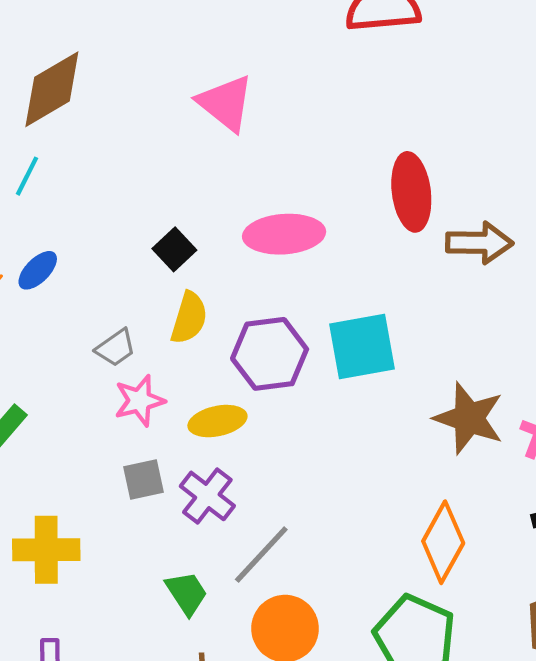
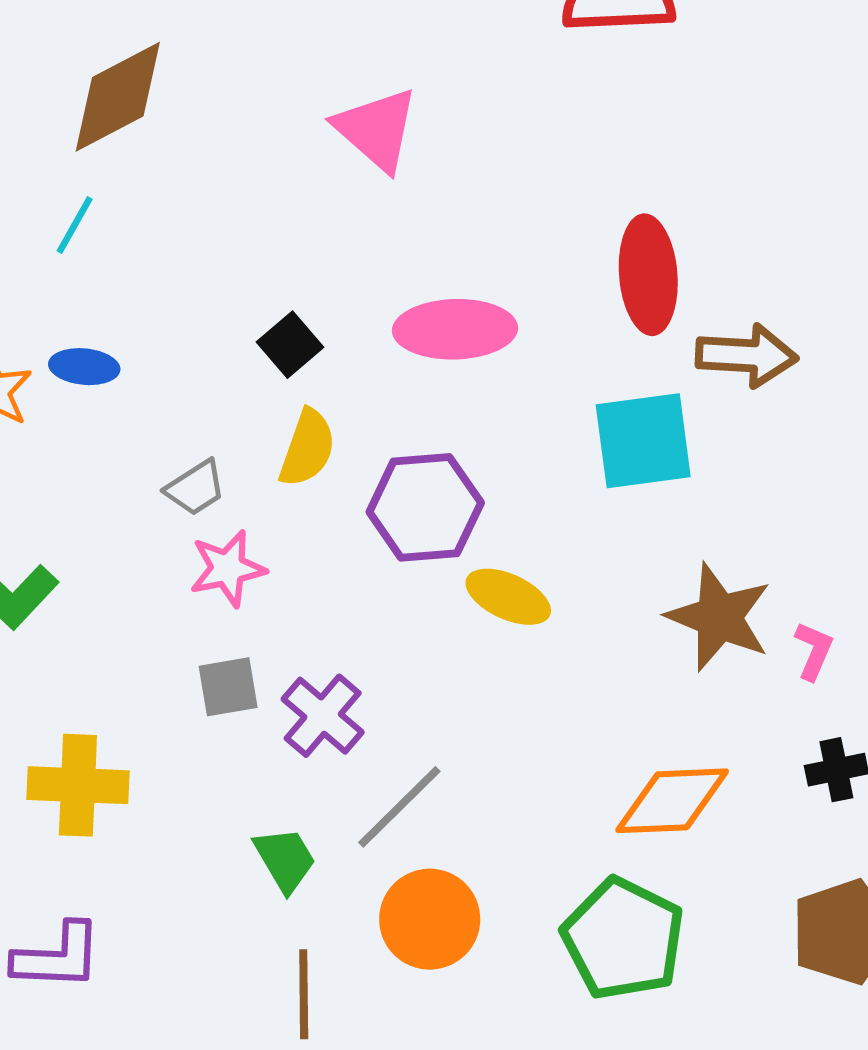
blue ellipse: (38, 270) -> (84, 367), turned 48
cyan square: (362, 347) -> (643, 441), moved
yellow ellipse: (217, 421) -> (508, 597), moved, turned 34
orange diamond: (443, 542) -> (672, 801), turned 56

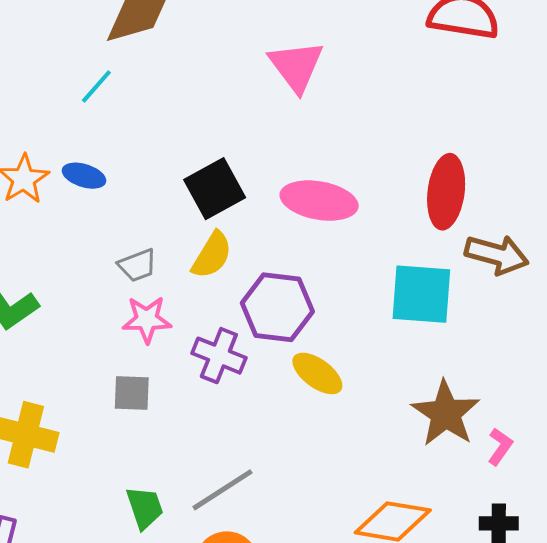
black square: (290, 345) -> (215, 189), size x1.5
purple cross: (323, 716) -> (219, 356), moved, turned -30

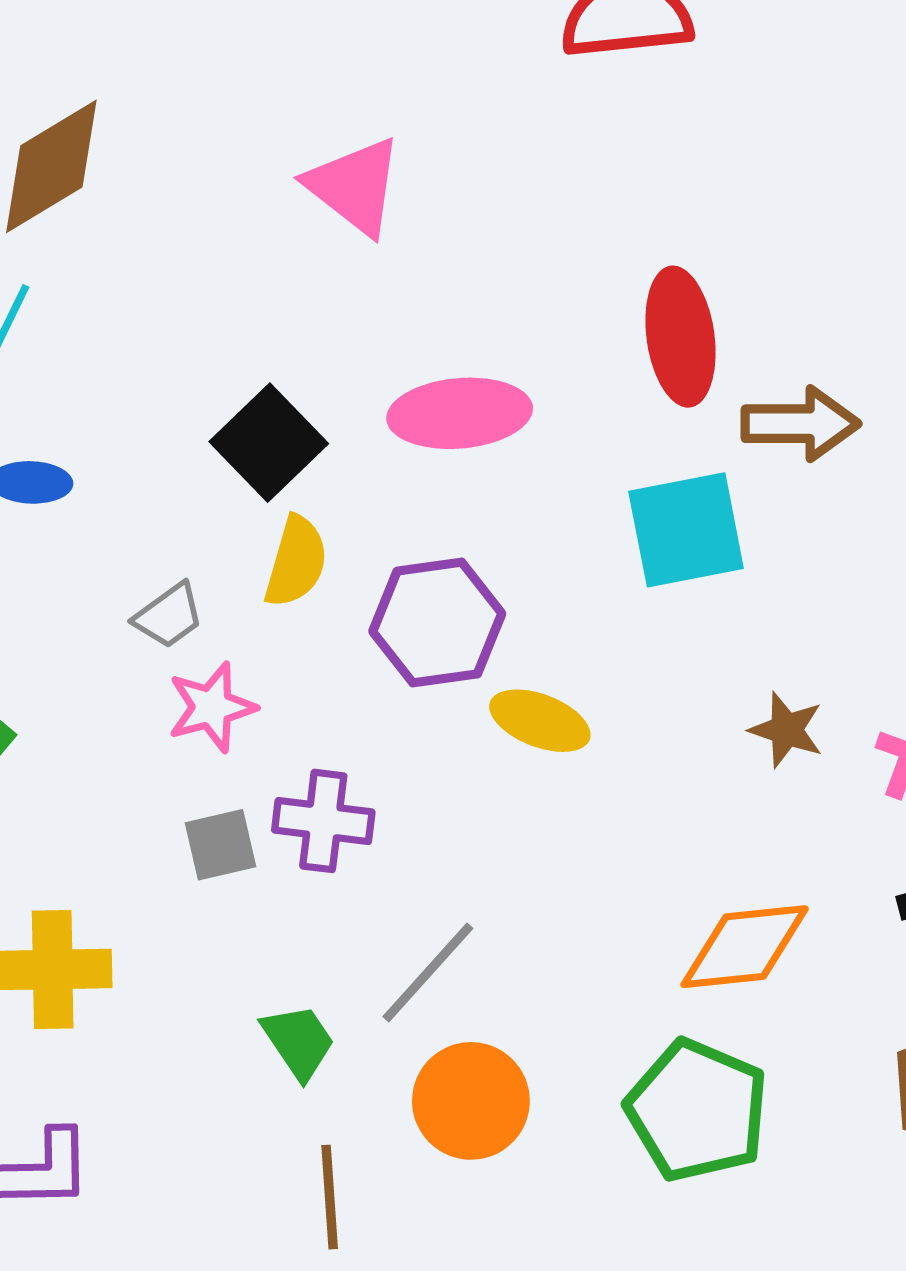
purple cross: (219, 356) -> (323, 821), moved
brown star: (446, 413) -> (786, 730), size x0.6

